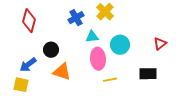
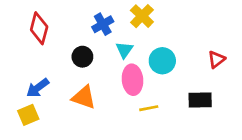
cyan triangle: (92, 37) -> (124, 50), turned -48
black circle: (51, 50) -> (82, 57), moved
yellow square: (21, 85) -> (28, 115), turned -35

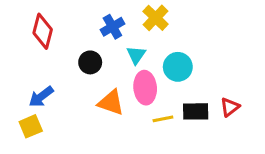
red triangle: (216, 59) -> (230, 107), moved
orange triangle: (84, 97) -> (111, 103), moved
black rectangle: (200, 100) -> (196, 111), moved

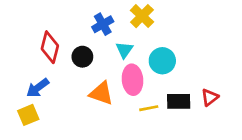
red diamond: (43, 31) -> (50, 47), moved

